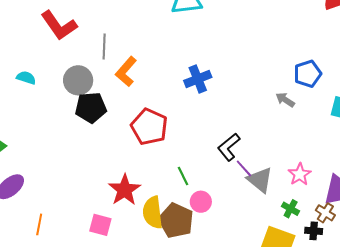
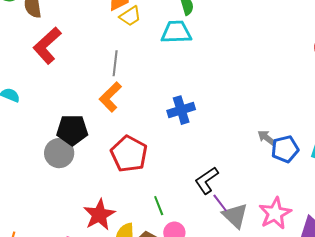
red L-shape: (59, 25) -> (47, 46), turned 78
gray line: (104, 47) -> (115, 63), moved
blue pentagon: (308, 74) -> (285, 149), moved
gray circle: (78, 80) -> (59, 153), moved
pink star: (300, 174) -> (275, 213), size x1.4

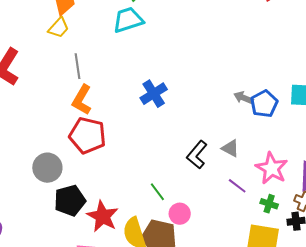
yellow trapezoid: (130, 16) -> (59, 28), moved
black pentagon: (72, 130) -> (70, 201), moved
red pentagon: (129, 154) -> (87, 135), moved
purple line: (220, 203) -> (237, 186), moved
gray triangle: (235, 216) -> (230, 148), moved, size x0.7

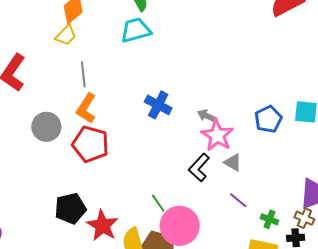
blue cross: (154, 94) -> (158, 105), turned -32
gray arrow: (243, 98) -> (207, 116), moved
gray circle: (47, 168) -> (46, 127), moved
pink star: (272, 168) -> (217, 135), moved
pink circle: (180, 214) -> (180, 226), size x1.8

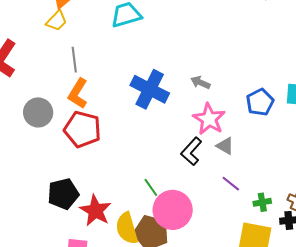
blue cross: (158, 105) -> (150, 89), size x1.4
gray arrow: (207, 116) -> (200, 83), moved
green cross: (269, 219) -> (262, 202), turned -30

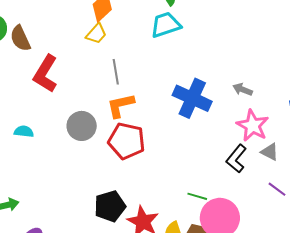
orange L-shape: (78, 94) -> (121, 105), turned 48
green line: (151, 187) -> (197, 196), turned -36

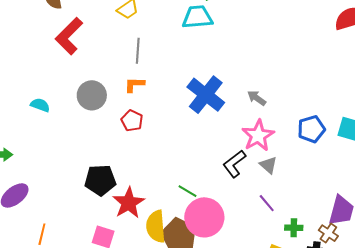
orange L-shape: (121, 105) -> (134, 85), size x0.7
cyan semicircle: (24, 132) -> (40, 105), moved
red pentagon: (127, 141) -> (132, 121), size x0.6

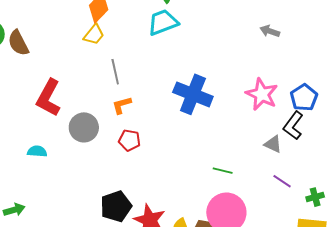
red L-shape: (69, 36) -> (49, 98), moved
gray arrow: (257, 98) -> (270, 31), moved
pink star: (258, 136) -> (262, 94), moved
black L-shape: (234, 164) -> (293, 126), moved
green line: (188, 191) -> (223, 171), moved

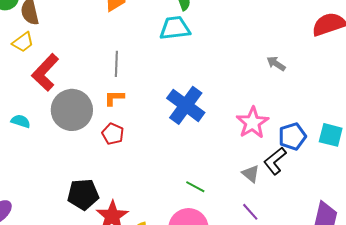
yellow trapezoid: (94, 35) -> (23, 42), moved
gray circle: (84, 127) -> (72, 110), size x1.4

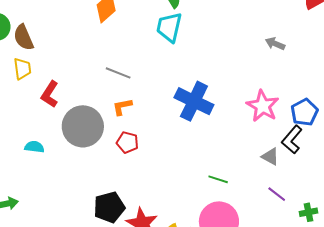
cyan trapezoid: (175, 28) -> (169, 27), turned -60
yellow trapezoid: (23, 42) -> (22, 69), turned -50
gray line: (116, 64) -> (118, 73), turned -60
red L-shape: (45, 72) -> (50, 94), size x0.7

